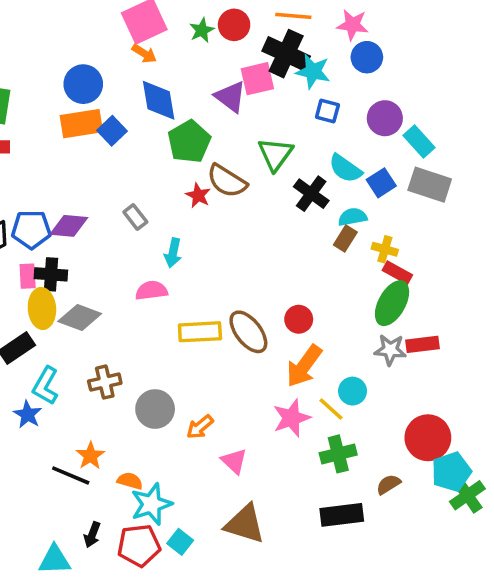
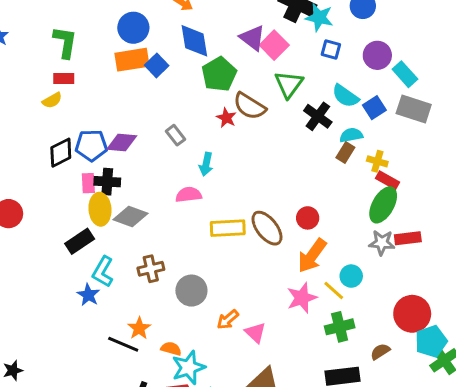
pink square: (257, 79) -> (274, 45), moved, turned -32
orange arrow: (200, 427) -> (228, 320), moved

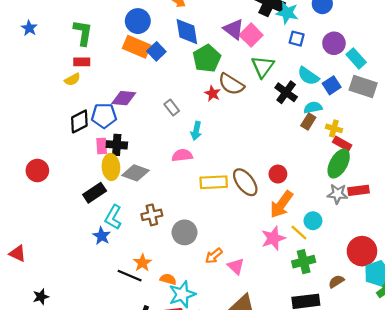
orange rectangle: (132, 60) -> (137, 47), turned 32
purple diamond: (122, 142) -> (124, 98), moved

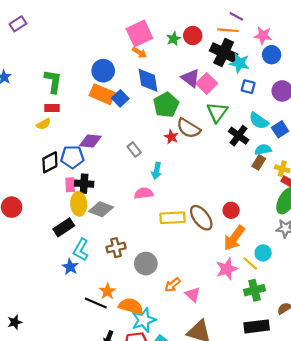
orange semicircle: (168, 279) -> (131, 306), size x1.6

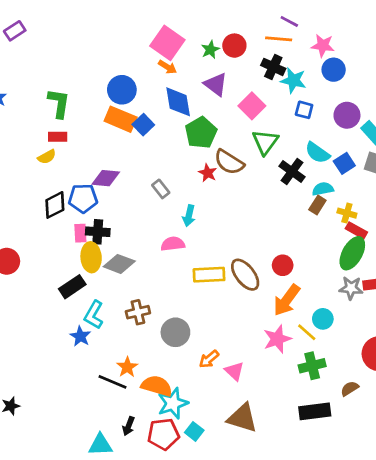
pink square: (139, 33) -> (167, 43), turned -30
black cross: (224, 53) -> (273, 67), size x0.7
purple triangle: (191, 78) -> (216, 84), moved

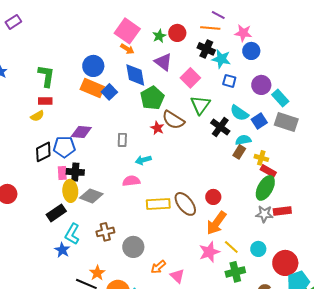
gray rectangle: (161, 189) -> (122, 140), turned 40
cyan arrow: (189, 216) -> (143, 160), turned 63
cyan circle: (323, 319) -> (258, 249), moved

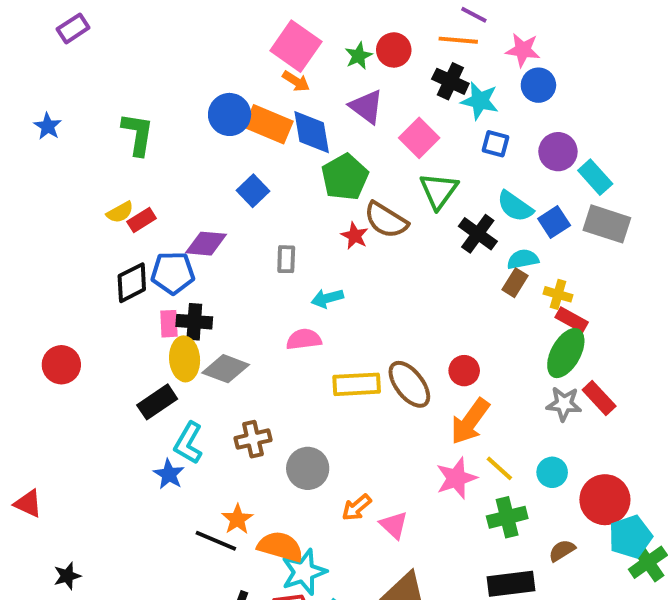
orange rectangle: (92, 88) -> (269, 124), moved
blue square: (109, 92) -> (253, 191), moved
red rectangle: (45, 101) -> (142, 220), moved, turned -32
red rectangle: (282, 211) -> (599, 398), turned 54

